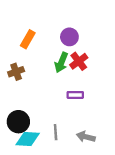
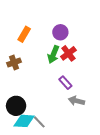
purple rectangle: (75, 95) -> (65, 83), turned 48
gray line: (56, 132) -> (39, 122), moved, turned -40
gray arrow: (86, 137) -> (77, 101), moved

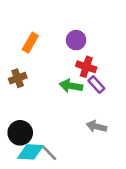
red cross: (68, 53) -> (86, 67), turned -35
green arrow: (53, 54) -> (71, 86), moved, turned 78
purple rectangle: (65, 83) -> (96, 85), moved

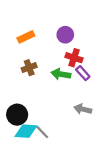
orange rectangle: (30, 43) -> (26, 37), turned 35
brown cross: (18, 78) -> (29, 68), moved

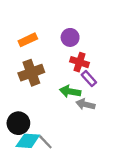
brown cross: (29, 68) -> (31, 73), size x1.5
green arrow: (61, 74) -> (70, 91), moved
gray arrow: (83, 109) -> (85, 104), moved

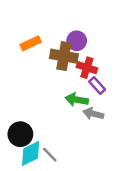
brown cross: (31, 73) -> (64, 56), moved, turned 30
cyan diamond: (28, 141) -> (31, 153), turned -30

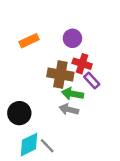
brown cross: (64, 56) -> (60, 75), moved
gray arrow: (93, 114) -> (69, 110), moved
black circle: (20, 134) -> (19, 113), moved

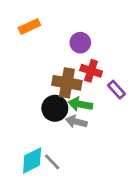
orange rectangle: (29, 41) -> (29, 27), moved
purple rectangle: (92, 81) -> (116, 90), moved
black circle: (19, 113) -> (55, 108), moved

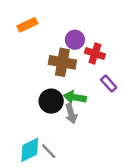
red cross: (91, 71) -> (95, 54), moved
brown cross: (67, 83) -> (62, 62), moved
gray arrow: (76, 122) -> (71, 114), turned -120

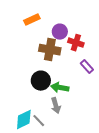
orange rectangle: (27, 25) -> (32, 20), moved
green arrow: (75, 97) -> (60, 88), moved
gray arrow: (71, 114) -> (56, 106), moved

